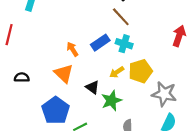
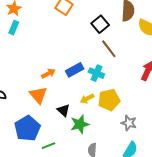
brown line: (121, 17) -> (109, 49), moved
orange arrow: (72, 49) -> (48, 73), turned 88
gray star: (164, 94) -> (129, 123), size x0.7

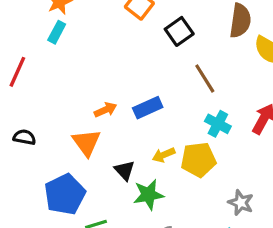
black square: (100, 24) -> (179, 31), moved
cyan cross: (96, 73) -> (218, 124), moved
gray star: (129, 123) -> (241, 203), moved

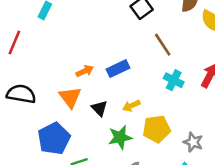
black semicircle: (24, 137) -> (21, 94), size x1.6
yellow pentagon: (198, 160) -> (157, 129), moved
black triangle: (124, 170) -> (99, 108), moved

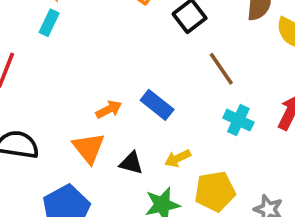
blue rectangle: (118, 69) -> (157, 105), turned 65
black triangle: (99, 108) -> (131, 163), turned -30

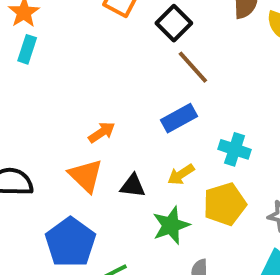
brown line: (221, 69) -> (193, 67), moved
blue rectangle: (157, 105) -> (179, 118), moved, turned -60
cyan cross: (238, 120) -> (235, 149), moved

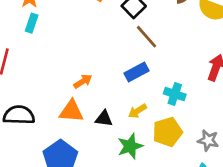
orange triangle: (86, 176) -> (71, 111), turned -40

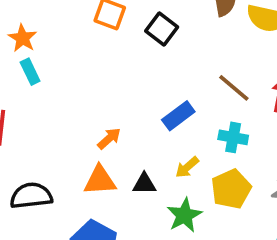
cyan rectangle: (32, 23) -> (30, 72), turned -36
brown line: (146, 37) -> (234, 88), moved

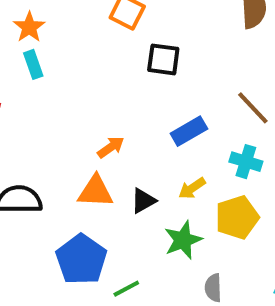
black square: (162, 29) -> (163, 59), moved, turned -36
black triangle: (144, 184) -> (143, 201), turned -35

